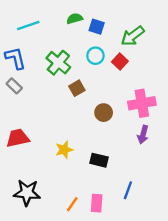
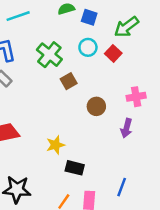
pink cross: (142, 103) -> (136, 97), size x0.7
purple arrow: (143, 135) -> (126, 128), moved
black rectangle: (99, 160) -> (75, 168), moved

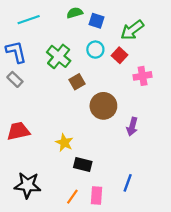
pink cross: (136, 97) -> (143, 76), moved
brown circle: (96, 106) -> (103, 106), size x1.5
yellow star: (55, 145) -> (64, 143), turned -30

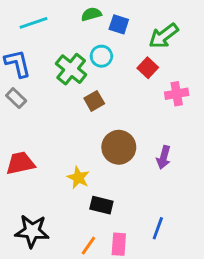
cyan circle: (95, 50) -> (101, 56), moved
brown circle: (103, 106) -> (119, 147), moved

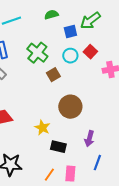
blue square: (119, 24) -> (70, 32), moved, turned -32
green arrow: (164, 36) -> (90, 21), moved
cyan circle: (101, 56) -> (70, 56), moved
purple arrow: (164, 157) -> (89, 139), moved

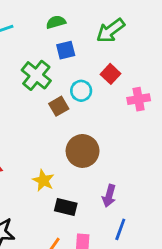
blue square: (70, 32) -> (66, 50), moved
cyan circle: (70, 56) -> (81, 91), moved

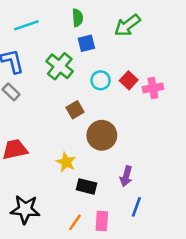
green semicircle: (56, 22) -> (78, 18), turned 102
red square: (111, 74) -> (129, 80), moved
brown square: (59, 106) -> (75, 110), moved

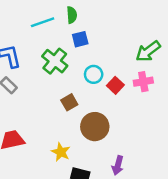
cyan line: (26, 25) -> (43, 22), moved
green arrow: (127, 25) -> (148, 51), moved
red square: (129, 80) -> (115, 85), moved

